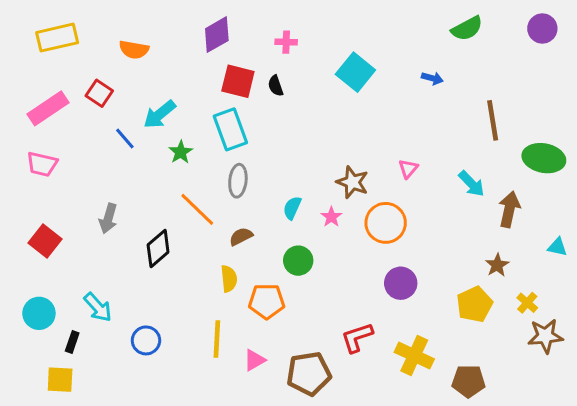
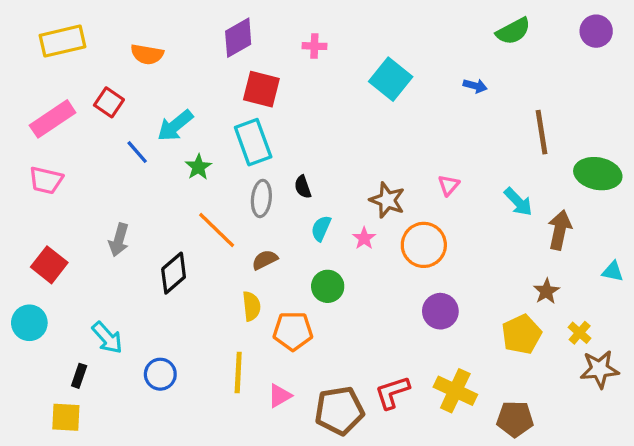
black semicircle: (276, 86) -> (303, 187), moved
cyan circle: (39, 313) -> (29, 323), moved
red L-shape: (357, 337) -> (392, 392), moved

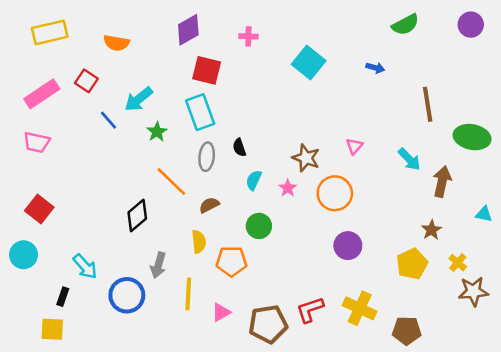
gray arrow: (119, 240) -> (158, 265), moved
blue circle: (160, 374) -> (127, 295), size x1.4

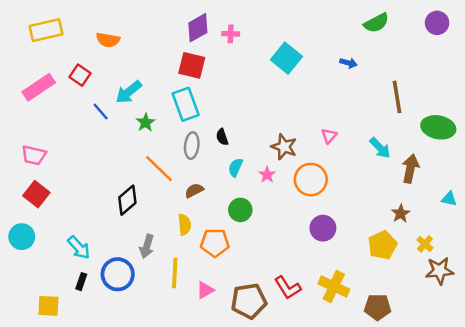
purple diamond: (188, 30) -> (198, 28), moved
pink trapezoid: (37, 142) -> (34, 155), moved
black rectangle: (63, 297) -> (81, 282), moved
red L-shape: (310, 310) -> (288, 288), turned -104

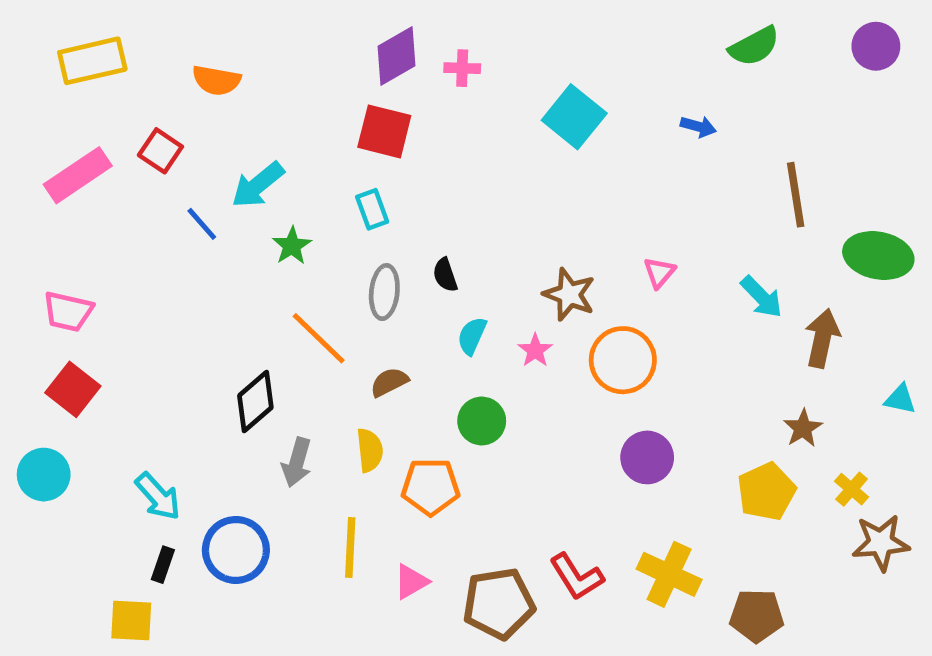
cyan rectangle: (186, 104) -> (372, 209), size x0.6
gray arrow: (147, 246) -> (297, 462), moved
yellow square: (48, 306) -> (131, 621), moved

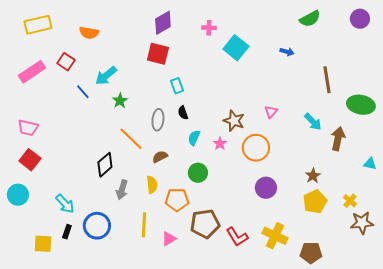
pink cross: (462, 68) -> (209, 28), moved
cyan rectangle: (372, 209) -> (177, 86), moved
brown star: (803, 428) -> (313, 176), moved
brown pentagon: (499, 603) -> (205, 224), moved
yellow square: (131, 621) -> (43, 244), moved

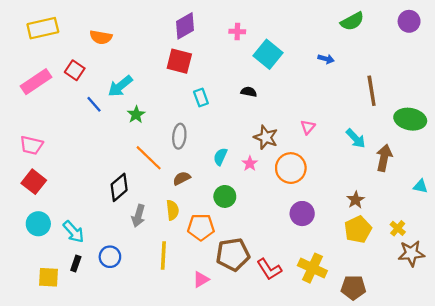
black semicircle: (183, 113) -> (249, 92), moved, turned 120
cyan circle: (18, 195) -> (38, 224), moved
blue circle: (97, 226) -> (110, 257), size x0.7
pink triangle: (169, 239) -> (201, 279), moved

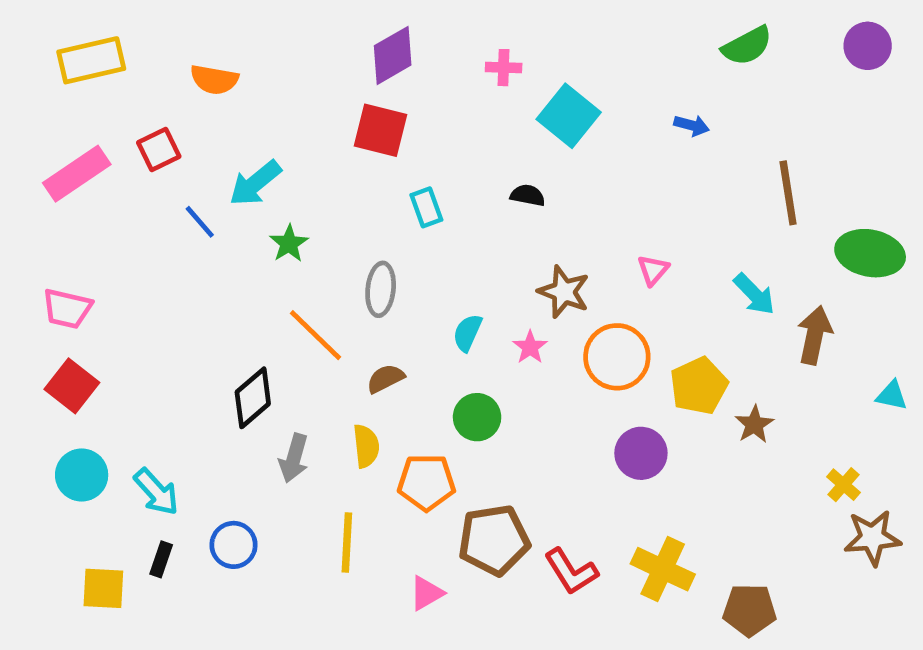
red square: (75, 70) -> (159, 149), turned 30
yellow pentagon: (358, 229) -> (699, 386), moved

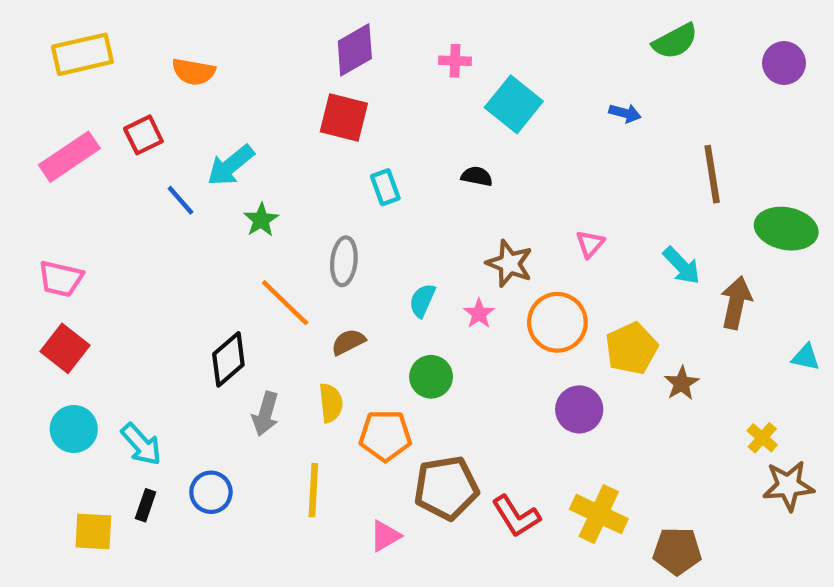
purple circle: (868, 46) -> (784, 63), moved

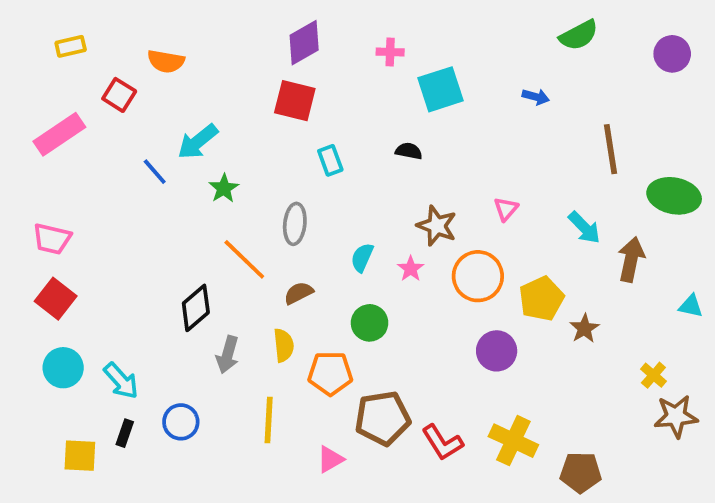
yellow rectangle: (82, 54) -> (71, 46), size x0.6
cyan square: (514, 104) -> (441, 89), turned 33
red square: (143, 135) -> (119, 95), moved, turned -32

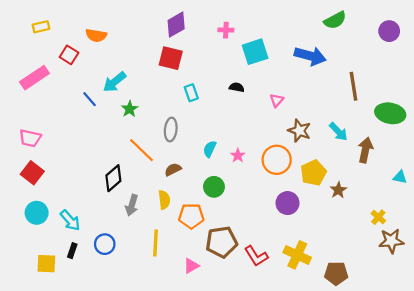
blue arrow: (536, 97) -> (310, 56), size x2.0
pink triangle: (506, 209) -> (277, 100), moved
brown star: (437, 226) -> (299, 131), moved

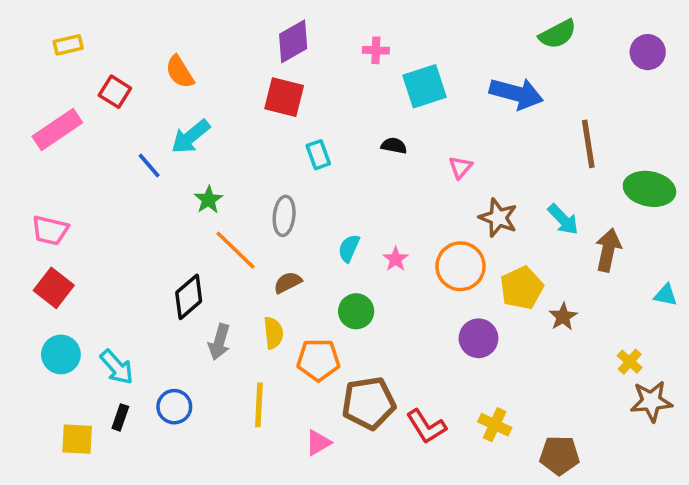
orange semicircle: (96, 35) -> (180, 72), moved, turned 48
green star: (130, 109) -> (208, 200), moved
yellow cross: (297, 255) -> (495, 425), size x0.7

